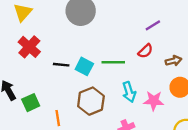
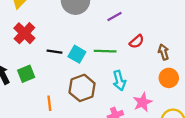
purple line: (153, 25) -> (115, 16), moved
brown arrow: (173, 61) -> (164, 52), turned -96
pink star: (154, 101) -> (143, 102), moved, turned -30
green square: (31, 103) -> (26, 74), moved

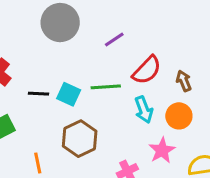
red semicircle: (137, 42) -> (147, 70), size x1.5
orange circle: (169, 78) -> (179, 116), moved
cyan arrow: (119, 81) -> (144, 110), moved

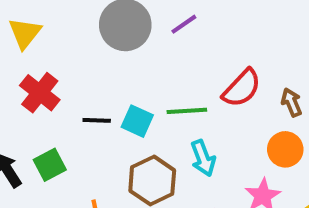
purple line: (114, 39) -> (184, 24), moved
cyan arrow: (144, 110) -> (203, 158), moved

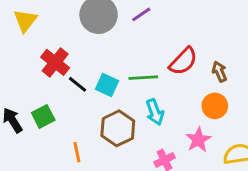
red cross: (40, 93) -> (55, 62), moved
black line: (97, 120) -> (77, 84), turned 36

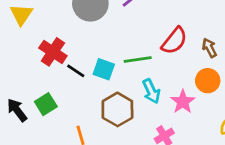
pink star: (198, 140) -> (183, 102), moved

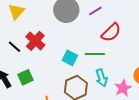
red semicircle: (174, 41) -> (111, 32), moved
black line: (76, 71) -> (14, 47), moved

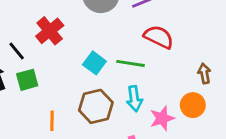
red semicircle: (111, 32) -> (159, 37), turned -120
black line: (14, 47) -> (17, 51), moved

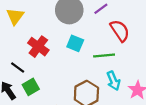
red semicircle: (159, 37) -> (120, 31), turned 45
cyan square: (94, 63) -> (75, 43), moved

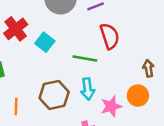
cyan square: (75, 43) -> (45, 42), moved

